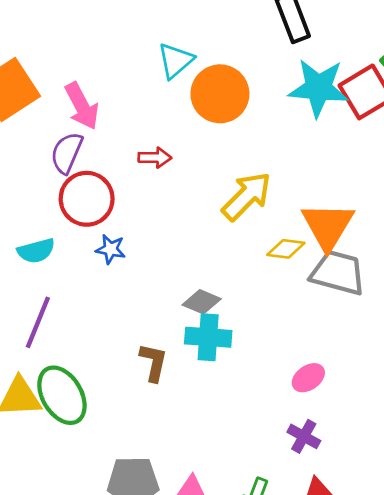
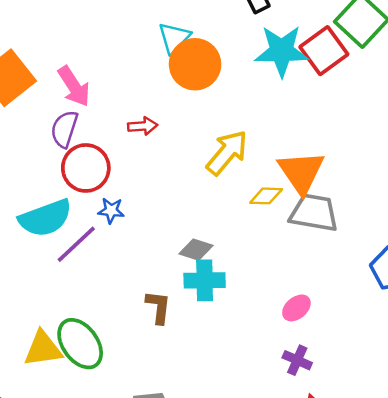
cyan triangle: (175, 61) -> (174, 38), moved
cyan semicircle: (36, 251) -> (45, 218), size x1.6
purple line: (38, 322) -> (76, 244), moved, turned 30

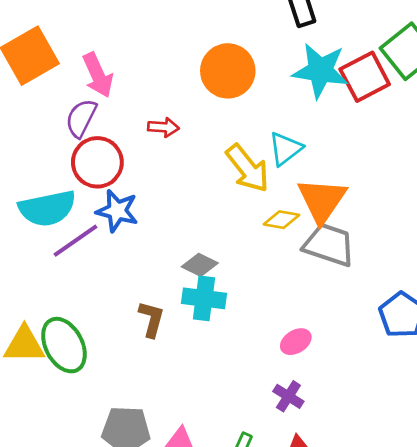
cyan triangle: (174, 38) -> (285, 149), moved
yellow arrow: (227, 153) -> (247, 168), turned 93
blue star: (111, 211) -> (117, 211), size x1.5

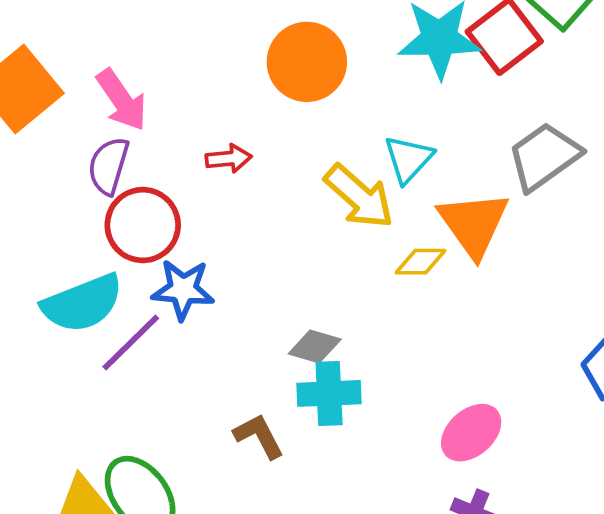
gray trapezoid: (329, 245) -> (544, 156), moved, turned -44
brown L-shape: (151, 319) -> (259, 436), turned -33
pink ellipse: (296, 342) -> (471, 433), size x1.4

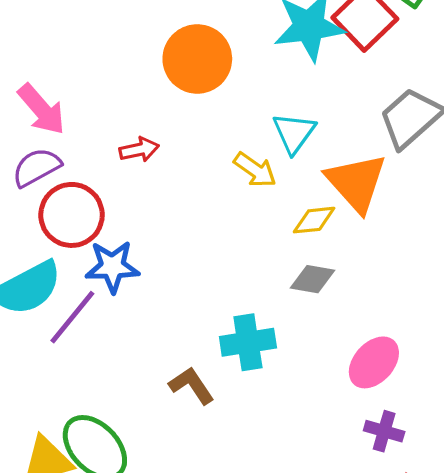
purple semicircle: (108, 166) -> (36, 167), turned 51
yellow arrow: (359, 196) -> (255, 170), size x0.7
gray diamond: (315, 347) -> (313, 279), moved

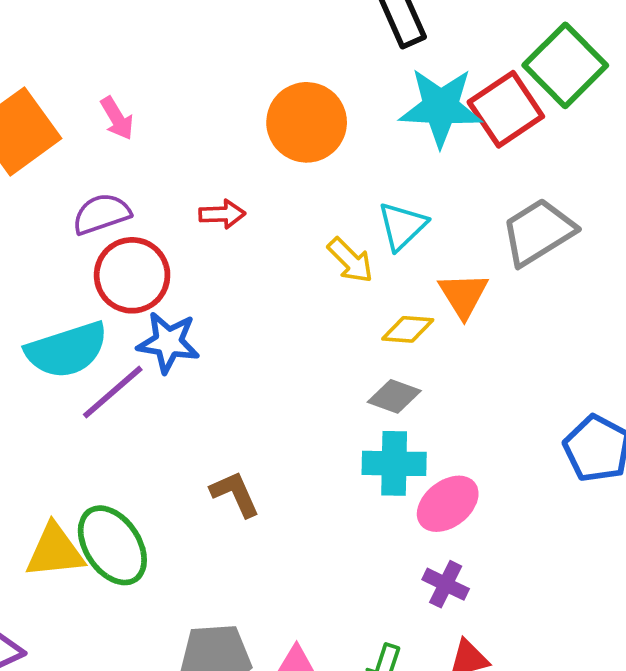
pink arrow: (42, 109) -> (117, 118), moved, size x0.7
orange triangle: (356, 183) -> (463, 295), size x0.7
cyan cross: (248, 342) -> (394, 463), moved

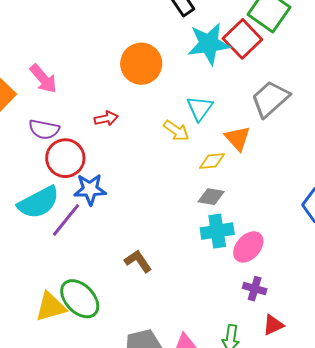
pink arrow: (117, 118) -> (43, 79), size x1.4
purple semicircle: (101, 214) -> (44, 129), turned -140

